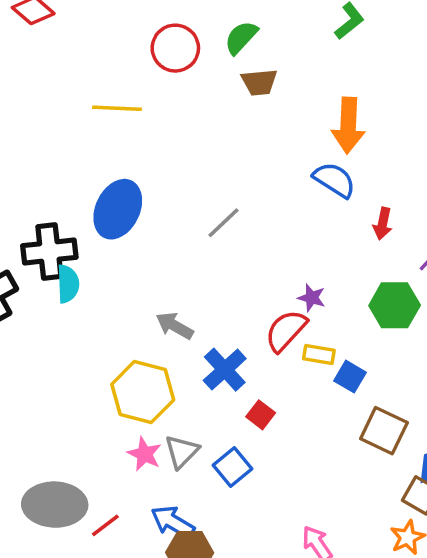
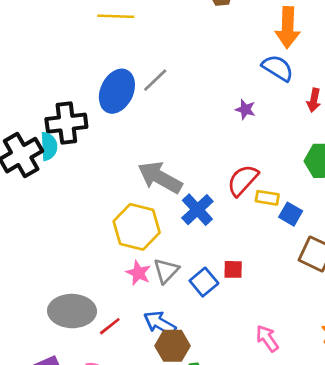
gray line: (224, 223) -> (155, 80), moved
cyan semicircle: (68, 284) -> (49, 146), moved
purple star: (312, 298) -> (245, 109), moved
gray arrow: (175, 326) -> (160, 177), size x1.6
red square: (261, 415) -> (233, 269), moved, turned -36

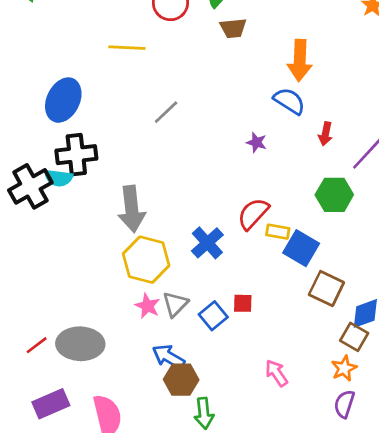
blue ellipse: (117, 91) -> (63, 100), moved
cyan semicircle: (49, 146) -> (58, 178), turned 100
gray arrow: (160, 177) -> (132, 209), moved, turned -126
blue square: (291, 214) -> (301, 248), size x1.5
red line: (110, 326) -> (37, 345), moved

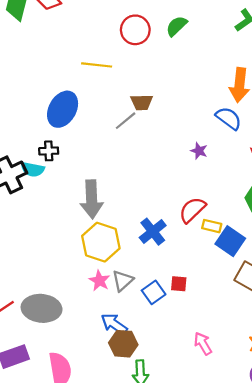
brown trapezoid: (233, 28) -> (142, 102), moved
blue ellipse: (63, 100) -> (63, 109), moved
black cross: (76, 155) -> (49, 151), size x0.6

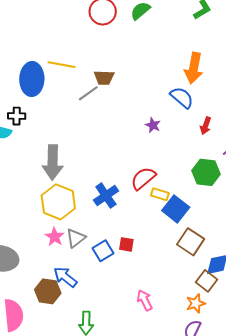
yellow line: (97, 65) -> (62, 65), moved
blue ellipse: (63, 109) -> (32, 79), turned -32
brown hexagon: (123, 344) -> (48, 291), moved

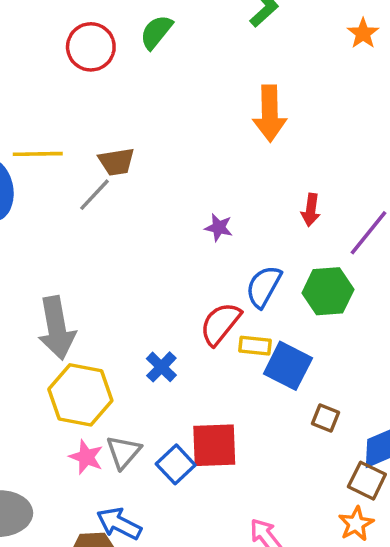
blue semicircle: (182, 97) -> (264, 287), moved, turned -90
blue cross: (106, 196) -> (161, 367), size x0.7
brown square: (191, 242) -> (325, 418), size x0.6
red square: (126, 244) -> (214, 445), size x1.8

